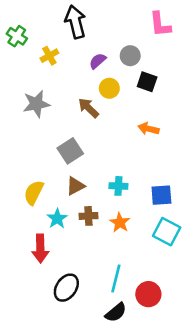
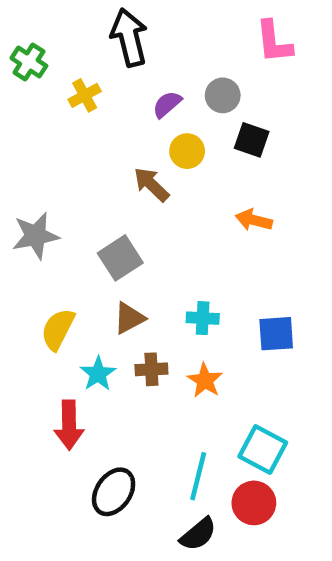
gray star: (36, 104) -> (36, 236), moved
cyan square: (167, 232) -> (263, 449), moved

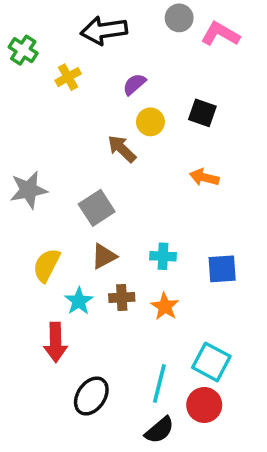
black arrow: (129, 37) -> (104, 30), turned -84
pink L-shape: (274, 42) -> (220, 34), turned 126
gray circle: (223, 95) -> (179, 18), moved

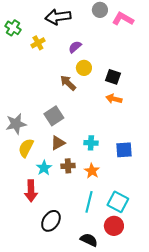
black square: (202, 113) -> (113, 77), moved
gray star: (29, 190) -> (16, 124), moved
cyan line: (159, 383) -> (89, 202), moved
black semicircle: (159, 430) -> (89, 240), turned -114

